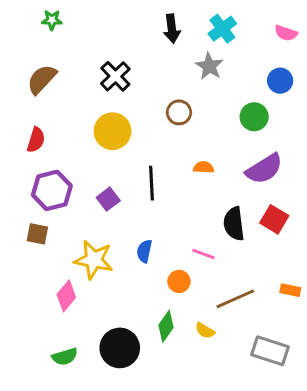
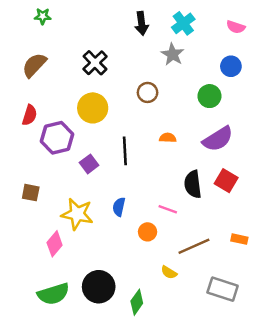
purple hexagon: (52, 190) -> (57, 138), moved
green diamond: (166, 326) -> (137, 302), moved
green semicircle: (65, 357) -> (53, 294), size x1.5

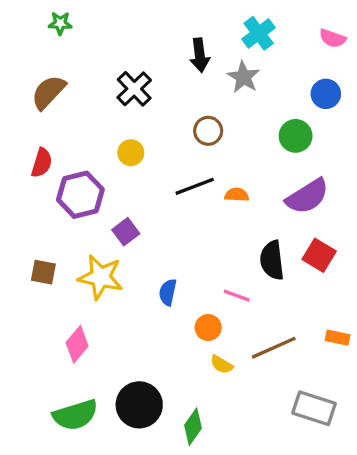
black arrow: (142, 23) -> (200, 55), moved
yellow circle: (93, 108) -> (131, 153), size x0.6
black line: (125, 151) -> (195, 186), moved, turned 72
yellow star: (77, 214) -> (101, 277), moved
yellow semicircle: (169, 272) -> (222, 365), moved

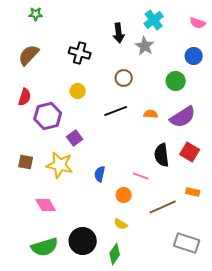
black cross: (134, 89) -> (80, 53), turned -30
orange semicircle: (237, 195) -> (151, 114), moved
orange rectangle: (338, 338) -> (193, 192), moved
pink diamond: (77, 344) -> (46, 205), turned -70
yellow semicircle: (222, 365) -> (121, 224), moved

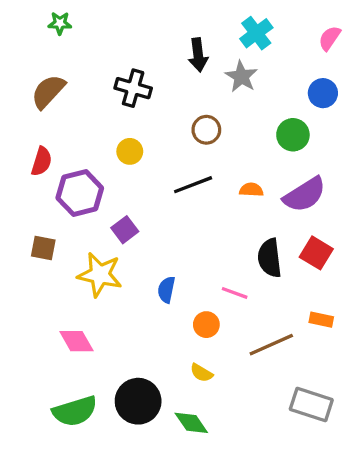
pink semicircle: (198, 23) -> (330, 38), turned 105
brown square: (26, 162) -> (43, 248), moved
green diamond: (115, 254) -> (191, 423), turned -70

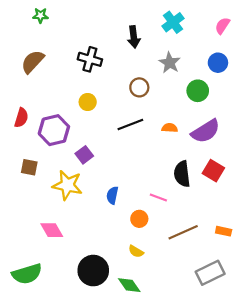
gray star: (241, 76) -> (170, 63), moved
red semicircle: (42, 161) -> (21, 118), moved
orange rectangle: (321, 320) -> (224, 231), moved
gray rectangle: (311, 404) -> (210, 273), turned -44
green semicircle: (75, 411) -> (27, 274), moved

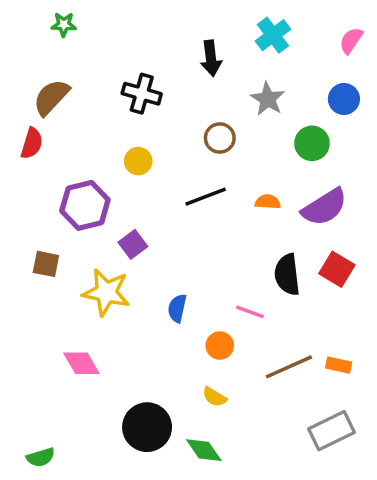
red semicircle: (21, 118) -> (32, 143), moved
orange rectangle: (224, 231) -> (339, 365), moved
green semicircle: (27, 274) -> (41, 457), moved, size x0.6

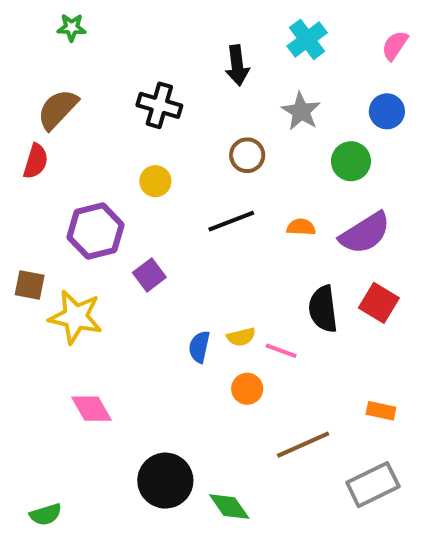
brown square: (46, 264) -> (30, 285), moved
yellow star: (106, 292) -> (76, 317), moved
brown line: (289, 367) -> (303, 445), moved
yellow semicircle: (214, 397) -> (241, 337), moved, turned -45

